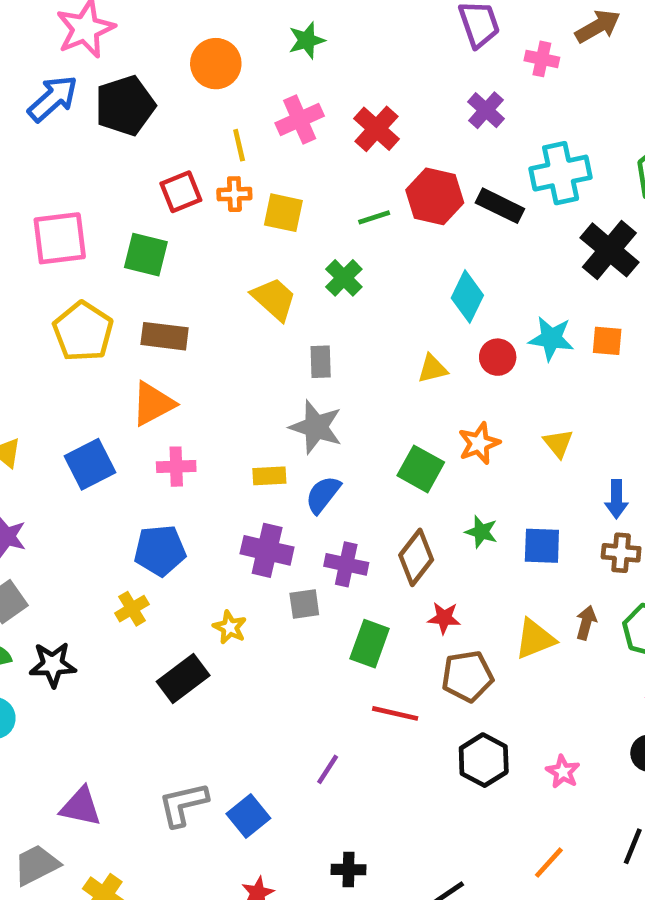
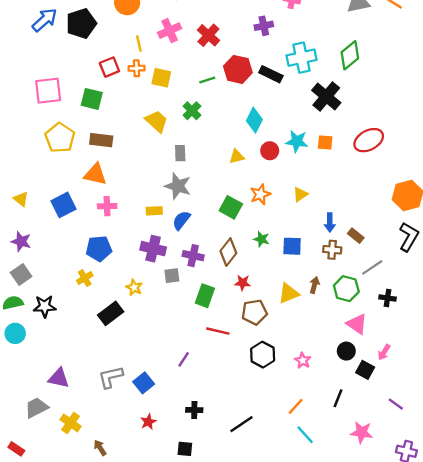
purple cross: (486, 110) -> (264, 26), turned 36
orange triangle: (153, 404) -> (95, 174), turned 40
yellow triangle: (558, 443) -> (300, 194), turned 35

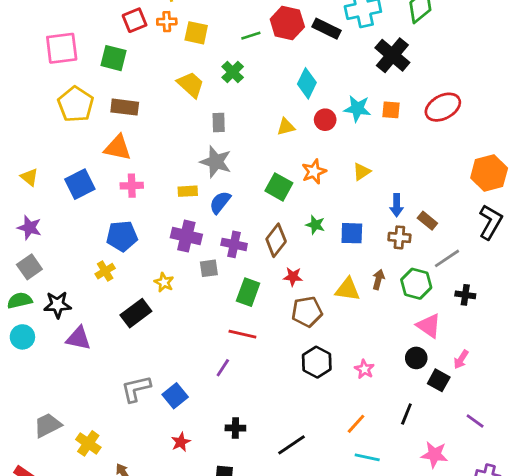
yellow triangle: (289, 293) -> (348, 289), turned 30
red line: (218, 331) -> (242, 334), moved
purple triangle: (59, 378) -> (78, 338), moved
cyan line: (305, 435) -> (367, 457), turned -36

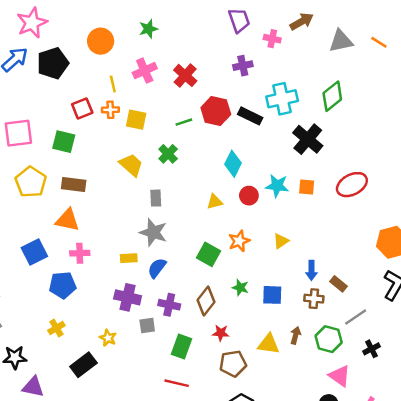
blue pentagon: (122, 236) -> (63, 285), moved
black cross: (465, 295) -> (372, 349), turned -35

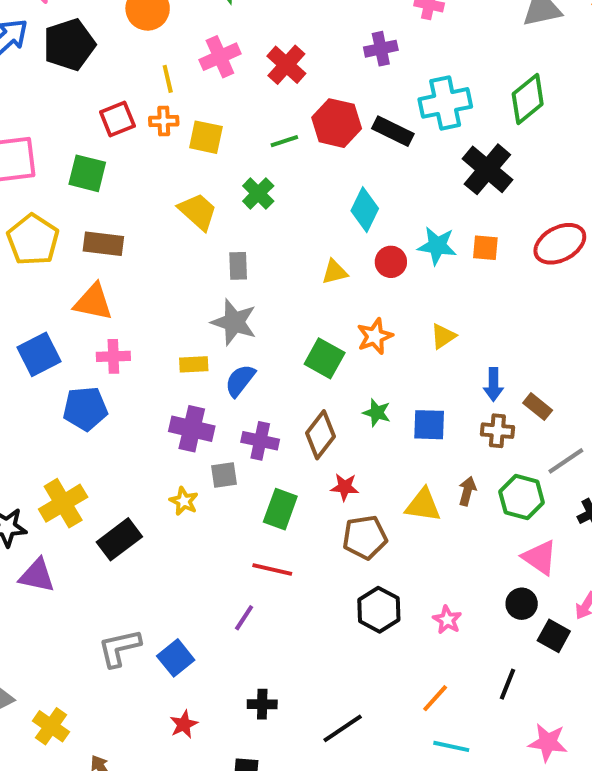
yellow cross: (56, 328) -> (63, 503), moved, size x1.6
yellow star: (108, 338) -> (184, 501), moved

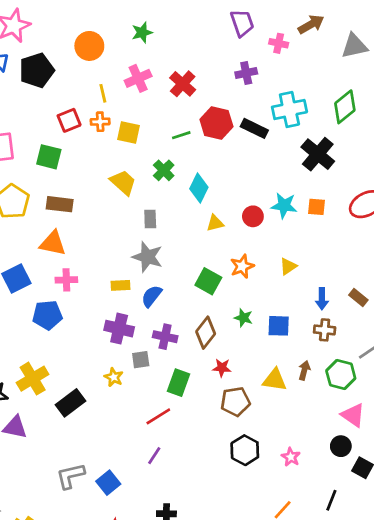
cyan diamond: (365, 210) -> (199, 188), moved
brown rectangle: (538, 407) -> (358, 297), moved
red line: (272, 569) -> (158, 416), moved, turned -45

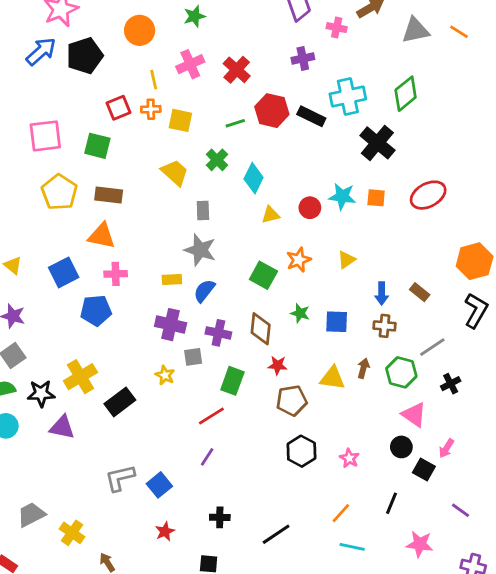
brown diamond: (206, 333) -> (261, 329), turned -32

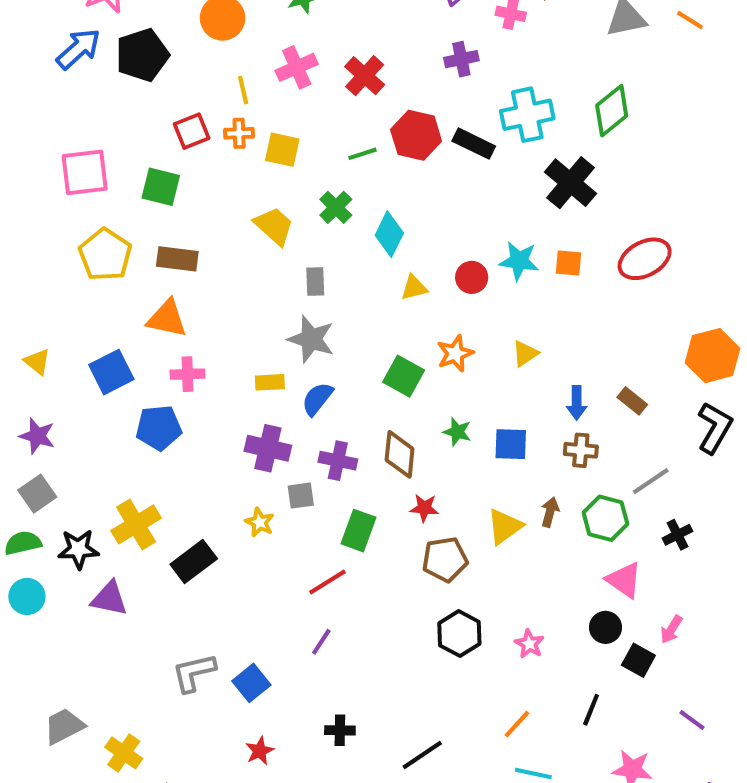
yellow triangle: (332, 378) -> (505, 526), turned -44

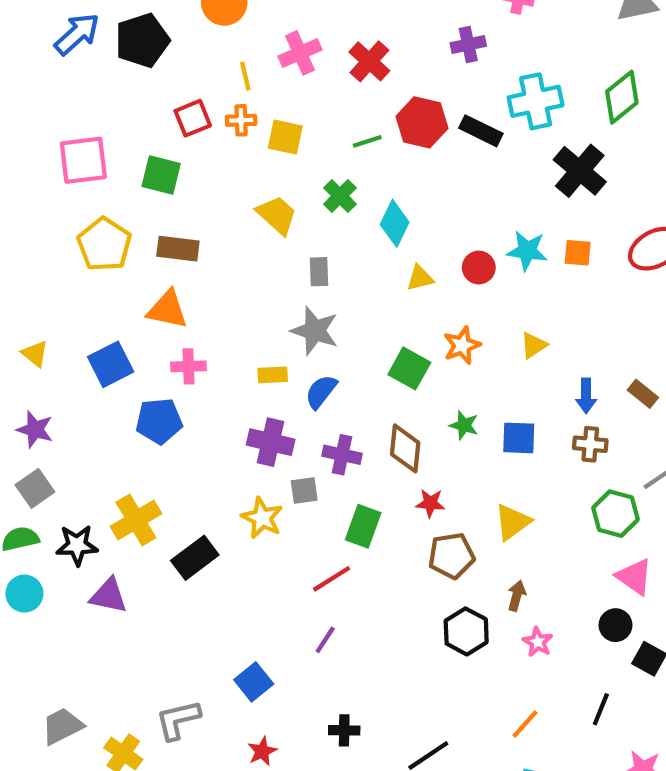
brown arrow: (550, 512) -> (517, 596), moved
yellow star: (260, 522) -> (262, 518), size x1.4
gray L-shape: (194, 673) -> (178, 720), moved

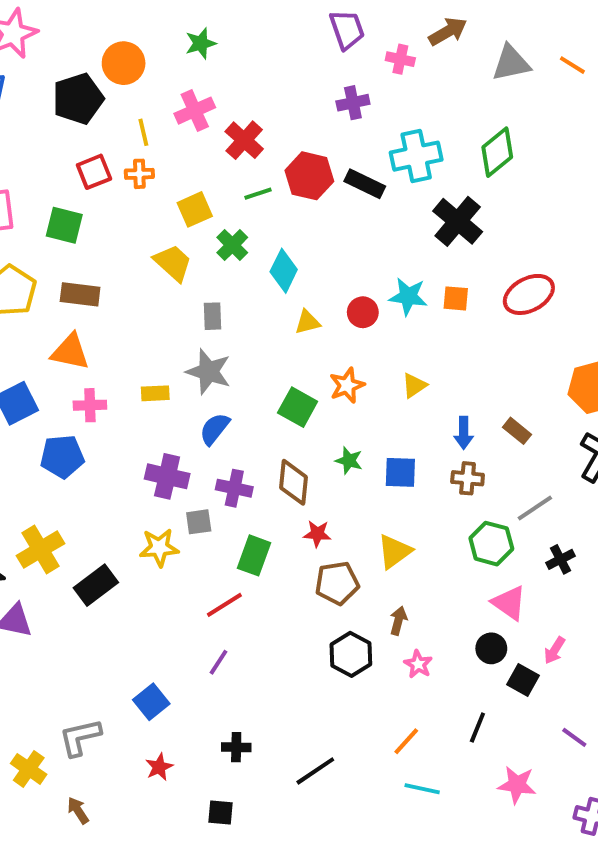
black pentagon: (142, 40) -> (78, 99), moved
red cross: (369, 61) -> (244, 140), moved
yellow square: (285, 137) -> (195, 209), moved, turned -36
yellow rectangle: (273, 375) -> (155, 393), moved
yellow star: (262, 518) -> (159, 548), turned -30

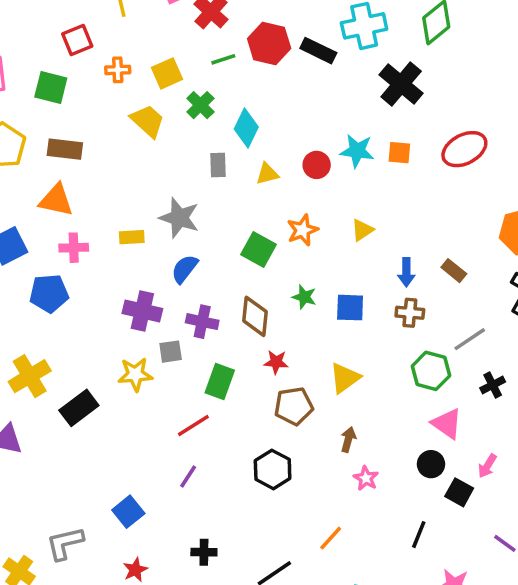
orange cross: (139, 174) -> (118, 70), moved
gray rectangle: (213, 316) -> (218, 165), moved
black hexagon: (351, 654) -> (273, 469), moved
orange line: (406, 741) -> (331, 538), moved

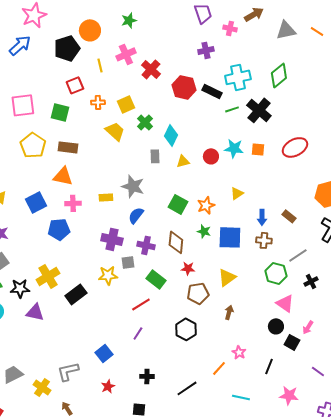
green line: (223, 59) -> (232, 109), moved
orange star: (303, 230) -> (206, 205), moved
blue square: (350, 308) -> (230, 237), size x1.4
green rectangle: (220, 381) -> (156, 279), turned -72
pink star: (366, 478) -> (239, 352), moved

